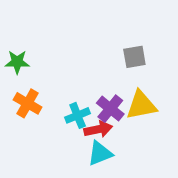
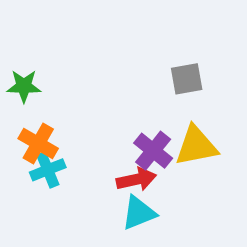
cyan cross: (78, 115) -> (48, 170), moved

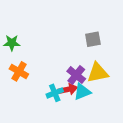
cyan cross: (48, 170) -> (55, 93), moved
cyan triangle: (139, 213) -> (82, 92), moved

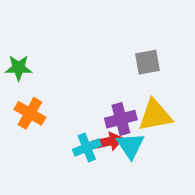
purple cross: (76, 75) -> (121, 119), turned 36
cyan triangle: (82, 92) -> (130, 146), turned -42

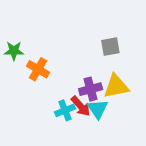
orange cross: (30, 113) -> (38, 69), moved
red arrow: (108, 142) -> (81, 106), turned 60

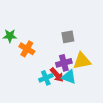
gray square: (110, 47) -> (68, 37), moved
cyan triangle: (98, 109) -> (69, 77), turned -35

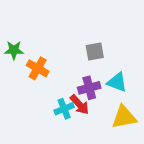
yellow triangle: (82, 61) -> (124, 117), moved
cyan triangle: (69, 77) -> (117, 82), moved

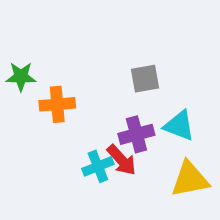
orange cross: (38, 68) -> (57, 104), turned -35

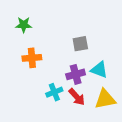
green star: (21, 77) -> (24, 25), moved
red arrow: (121, 160) -> (77, 97), moved

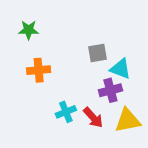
cyan triangle: (99, 70) -> (120, 69), moved
purple cross: (76, 74) -> (110, 90), moved

